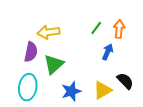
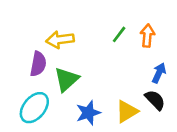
blue arrow: (108, 52) -> (159, 73), moved
cyan ellipse: (28, 87) -> (34, 108), turned 30

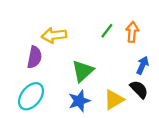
green triangle: (66, 79) -> (83, 71), moved

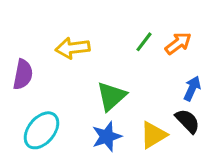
orange arrow: (132, 32) -> (178, 43), turned 48
purple semicircle: (34, 57) -> (23, 74), moved

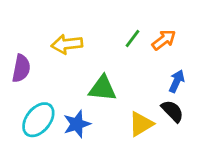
green triangle: (111, 96) -> (103, 88), turned 48
blue star: (107, 137) -> (77, 124), moved

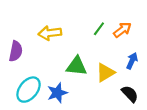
black semicircle: (172, 111) -> (130, 94), moved
yellow triangle: (141, 124) -> (105, 72), moved

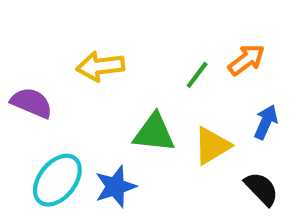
green line: (99, 29) -> (197, 75), moved
purple semicircle: (16, 51) -> (32, 103), turned -78

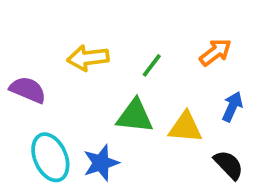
green line: (197, 75) -> (152, 65), moved
yellow triangle: (212, 146) -> (185, 127), turned 36
cyan ellipse: (57, 180) -> (50, 157), turned -63

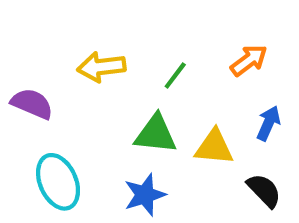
blue star: (101, 163) -> (145, 195), moved

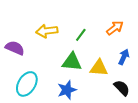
cyan ellipse: (58, 182) -> (27, 84), turned 55

